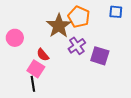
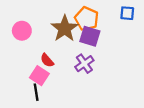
pink circle: (15, 38) -> (22, 31), moved
purple cross: (77, 46) -> (84, 64), moved
purple square: (100, 56) -> (90, 36), moved

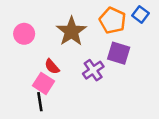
blue square: (127, 13) -> (140, 14), turned 32
orange pentagon: (87, 19) -> (113, 20), moved
purple square: (90, 36) -> (119, 53), moved

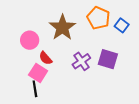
blue square: (140, 14) -> (122, 25), moved
pink circle: (24, 34) -> (30, 40), moved
purple square: (119, 53) -> (108, 59), moved

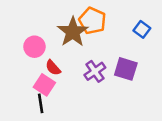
orange pentagon: (98, 18) -> (92, 21), moved

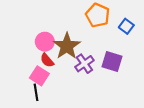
orange pentagon: (92, 21) -> (98, 15), moved
brown star: (73, 32) -> (67, 46), moved
pink circle: (34, 47) -> (45, 42), moved

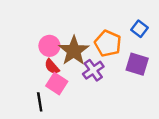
orange pentagon: (98, 15) -> (108, 43), moved
purple square: (112, 61) -> (137, 64), moved
pink square: (39, 76) -> (57, 84), moved

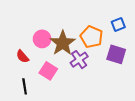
blue square: (140, 29) -> (118, 25), turned 32
red semicircle: (52, 67) -> (22, 56), moved
black line: (40, 102) -> (25, 86), moved

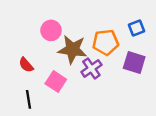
orange pentagon: (92, 37) -> (106, 42), turned -30
pink circle: (42, 39) -> (51, 30), moved
brown star: (63, 43) -> (72, 49), turned -30

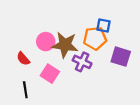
blue square: (137, 28) -> (104, 26), moved, turned 32
pink circle: (51, 30) -> (46, 42), moved
purple cross: (91, 68) -> (82, 62), turned -30

